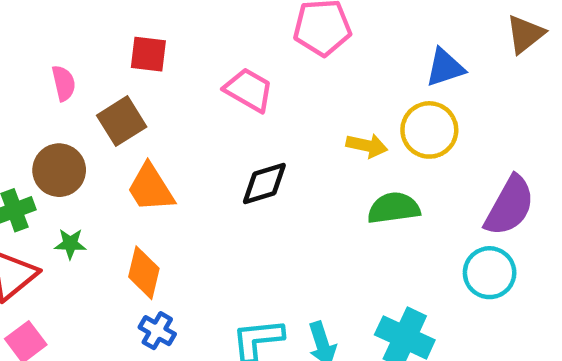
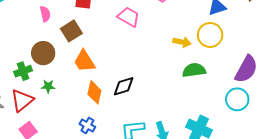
black diamond: (264, 184) -> (124, 86), moved
orange diamond: (144, 273) -> (94, 92), moved

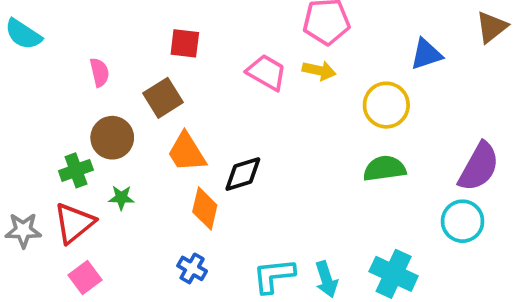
pink semicircle: (45, 14) -> (99, 72), moved
yellow circle: (210, 35) -> (386, 105), moved
yellow arrow: (182, 42) -> (319, 71), moved
black diamond: (124, 86) -> (243, 174), moved

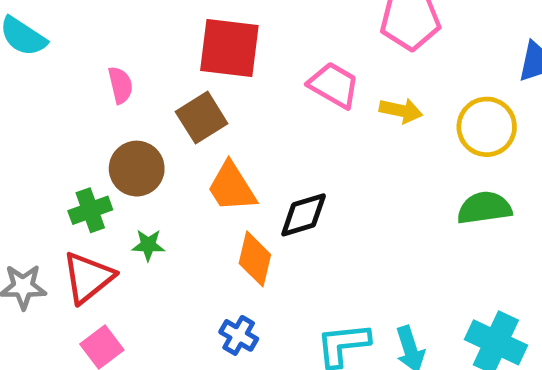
red square: (185, 43) -> (229, 48), size x1.6
yellow arrow: (319, 71) -> (401, 111), moved

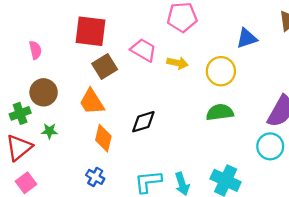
brown square: (202, 118) -> (105, 66), moved
black diamond: (304, 215) -> (143, 122), moved

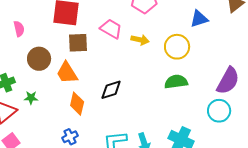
brown square: (105, 66) -> (78, 43), turned 30
brown circle: (44, 92) -> (39, 59), moved
blue cross: (95, 177) -> (70, 137), turned 35

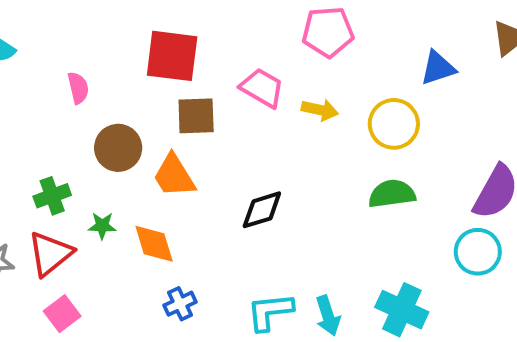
orange diamond: (77, 104) -> (154, 244), moved, turned -30

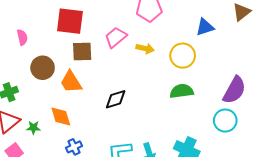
pink trapezoid: (262, 88) -> (116, 37), turned -70
green star: (102, 226) -> (33, 128), moved

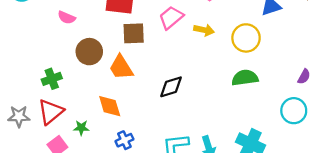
pink semicircle: (22, 37) -> (67, 18), turned 126
purple semicircle: (234, 90) -> (304, 77), size x0.5
green star: (33, 128) -> (81, 128), moved

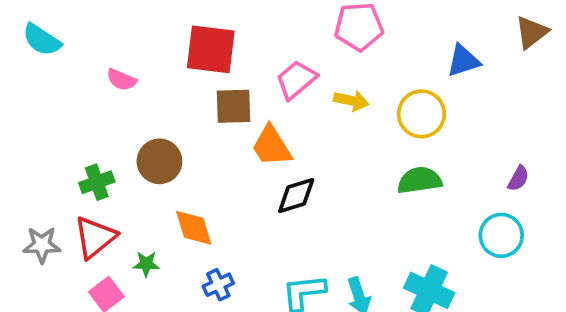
brown circle: (89, 52) -> (159, 161), moved
orange trapezoid: (121, 67) -> (271, 146), moved

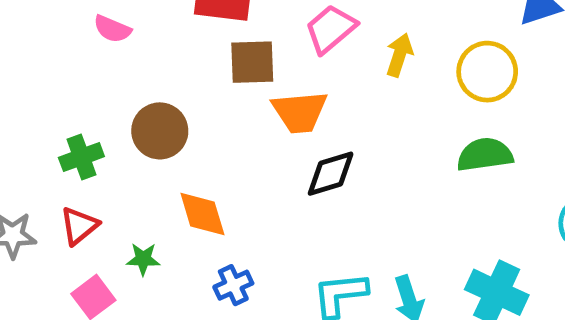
yellow arrow: (351, 101) -> (399, 55), turned -84
orange trapezoid: (271, 146) -> (300, 112), turned -63
red triangle: (95, 237) -> (79, 226), size x0.7

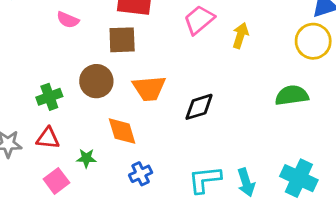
brown square: (252, 62) -> (122, 40), moved
yellow circle: (487, 72) -> (313, 41), moved
orange trapezoid: (300, 112) -> (149, 88), moved
red triangle: (79, 226) -> (48, 138), turned 45

